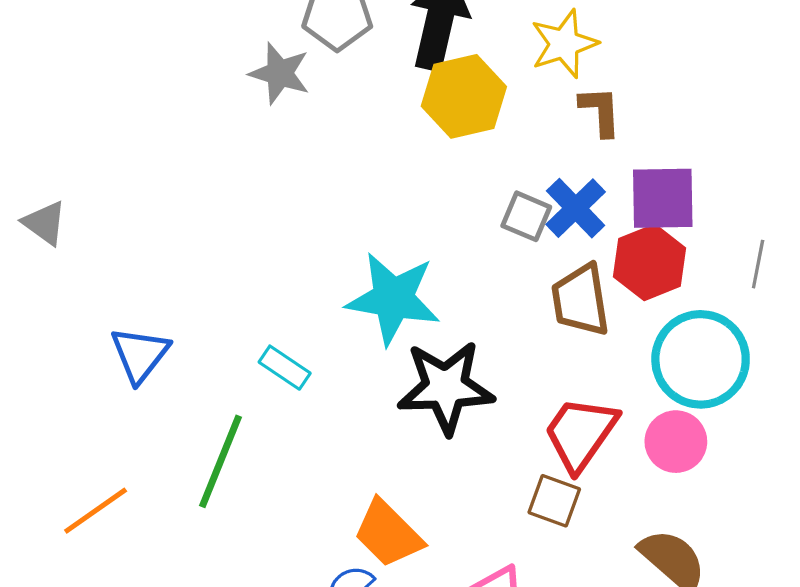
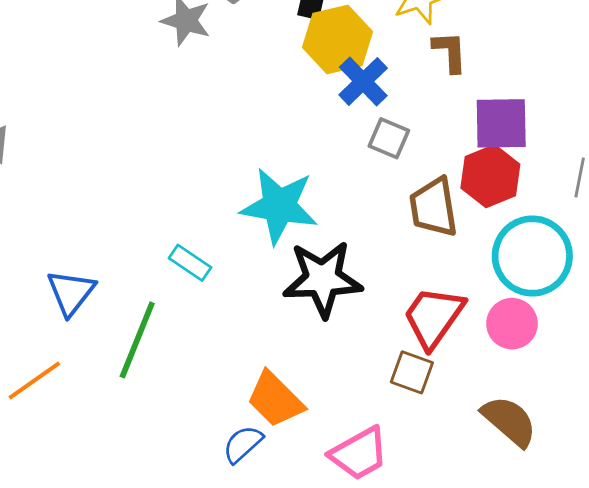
blue cross: (576, 208) -> (363, 81), moved
blue triangle: (140, 354) -> (71, 293), moved

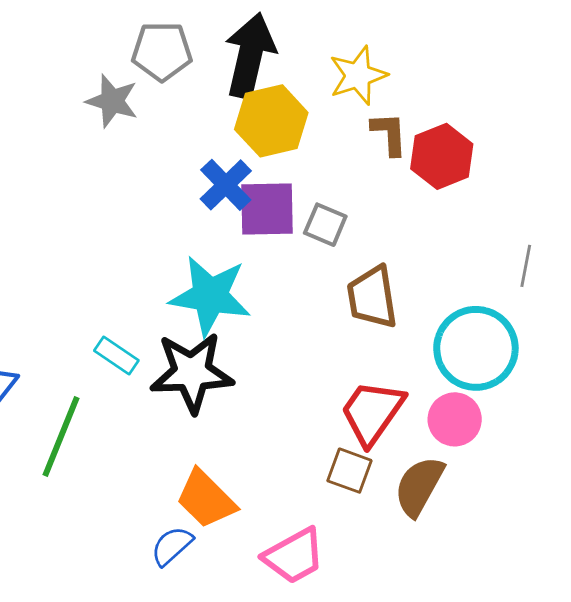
blue cross: (363, 81) -> (226, 185), moved
purple square: (501, 123) -> (267, 209), moved
red hexagon: (490, 176) -> (442, 156), moved
black star: (323, 279) -> (192, 373), moved
brown semicircle: (509, 421) -> (419, 486), moved, turned -102

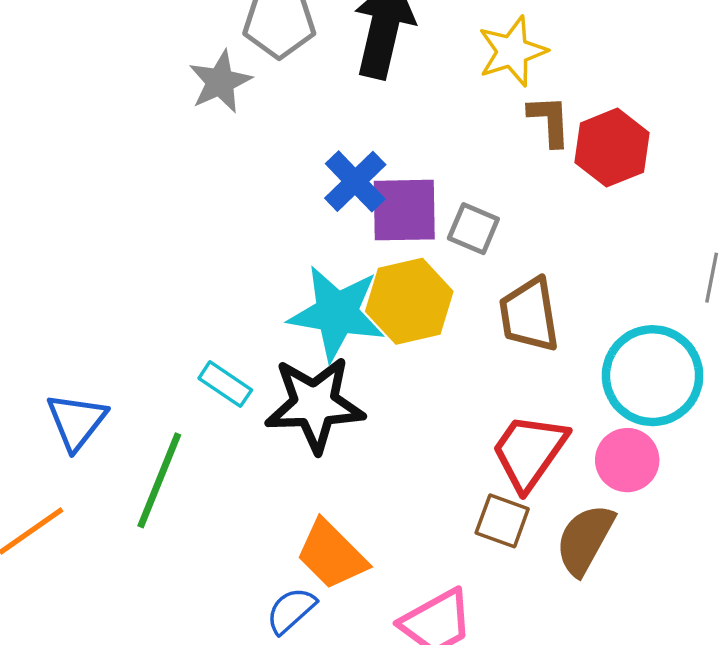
gray star: (112, 101) -> (220, 82), turned 30
yellow hexagon: (271, 121) -> (409, 301), moved

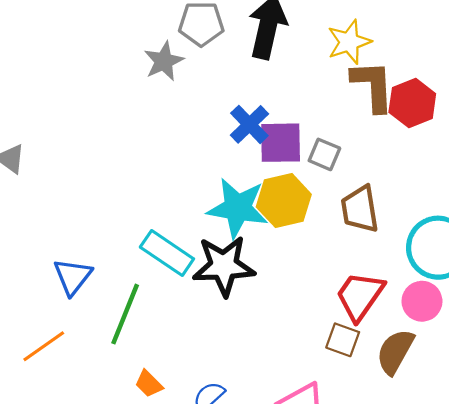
brown L-shape: (549, 121) -> (373, 86), size x1.6
cyan rectangle: (225, 384) -> (167, 253), size x1.6
orange trapezoid: (332, 555) -> (149, 384), moved, size x0.6

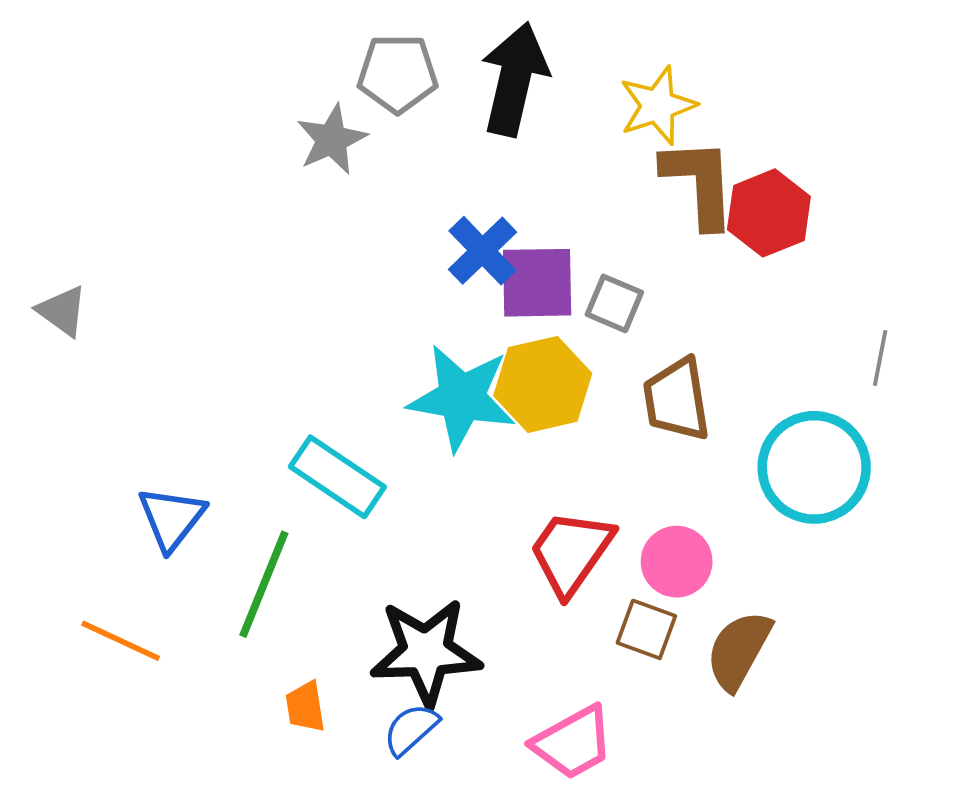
black star: (224, 266) -> (426, 652), moved
red trapezoid: (360, 296) -> (571, 552), moved
pink circle: (422, 301) -> (677, 562), moved
orange line: (44, 346) -> (121, 641), turned 60
orange trapezoid: (149, 384) -> (305, 707), turned 36

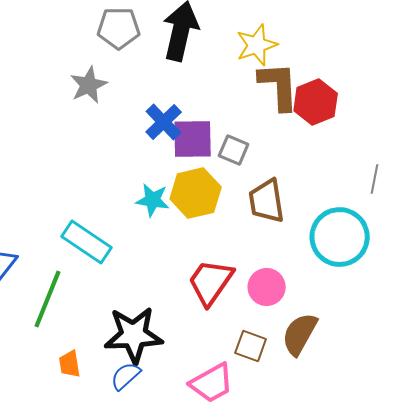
gray star: (332, 139) -> (89, 85), moved
cyan star: (462, 398) -> (153, 200), size x0.6
brown square: (646, 629) -> (251, 346), moved

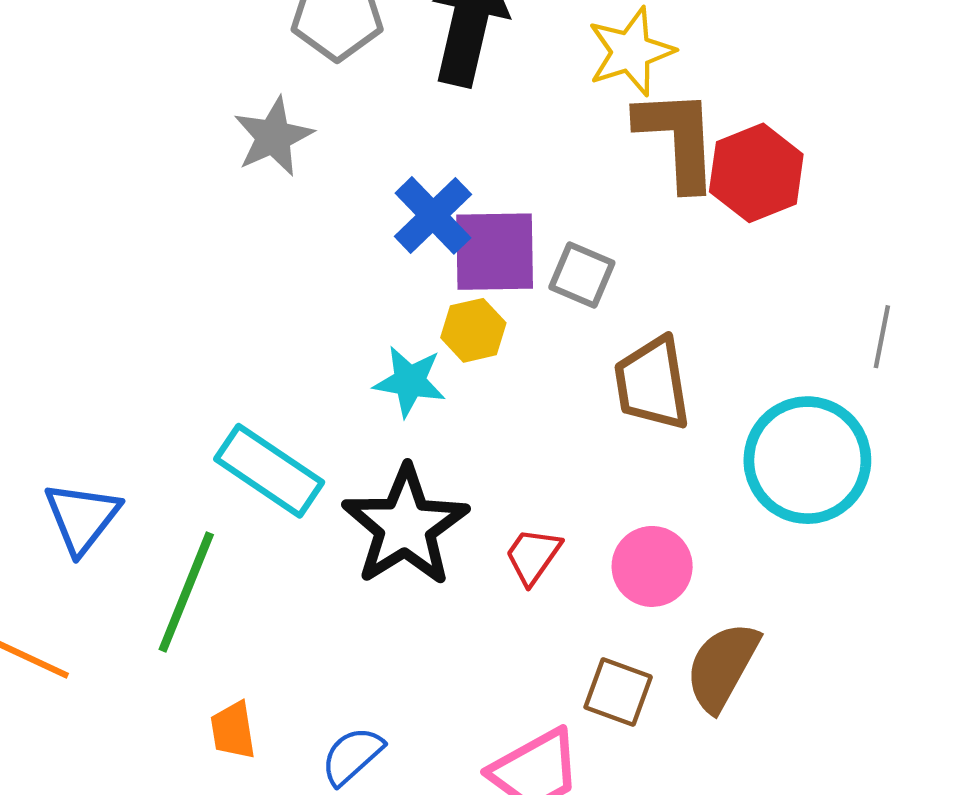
yellow hexagon: (196, 193) -> (473, 330), moved, size x0.6
red trapezoid: (211, 282) -> (533, 556), size x0.6
black star: (134, 335) -> (405, 526), moved, turned -30

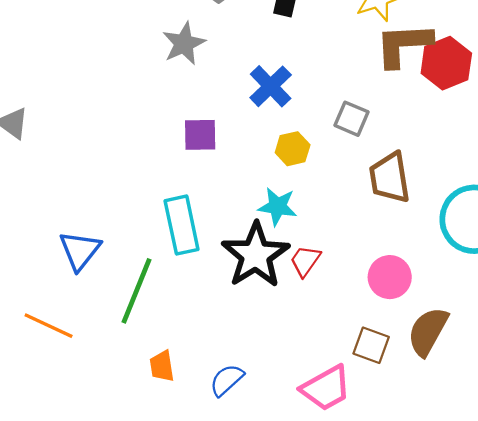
brown L-shape: (678, 139) -> (404, 45), turned -90
purple square: (495, 252) -> (200, 135), moved, size x0.7
cyan star: (410, 381) -> (278, 207), moved
cyan rectangle: (269, 471) -> (182, 225), turned 44
red trapezoid: (533, 556) -> (305, 261), moved

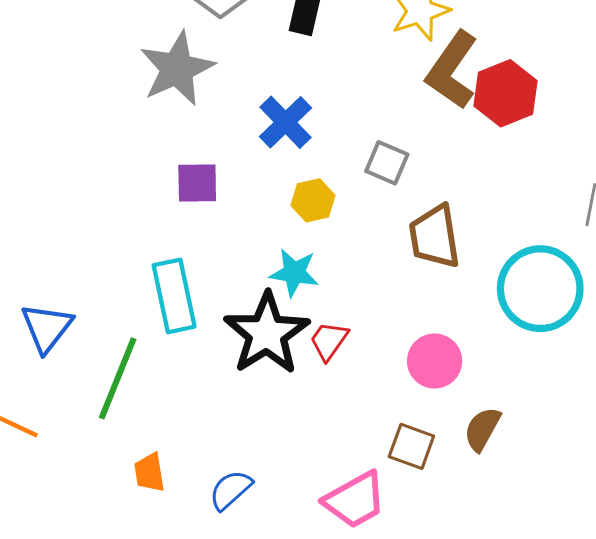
gray star: (184, 43) -> (177, 69), size x1.4
brown L-shape: (404, 45) -> (452, 70), turned -52
brown semicircle: (428, 331) -> (482, 429), size x0.7

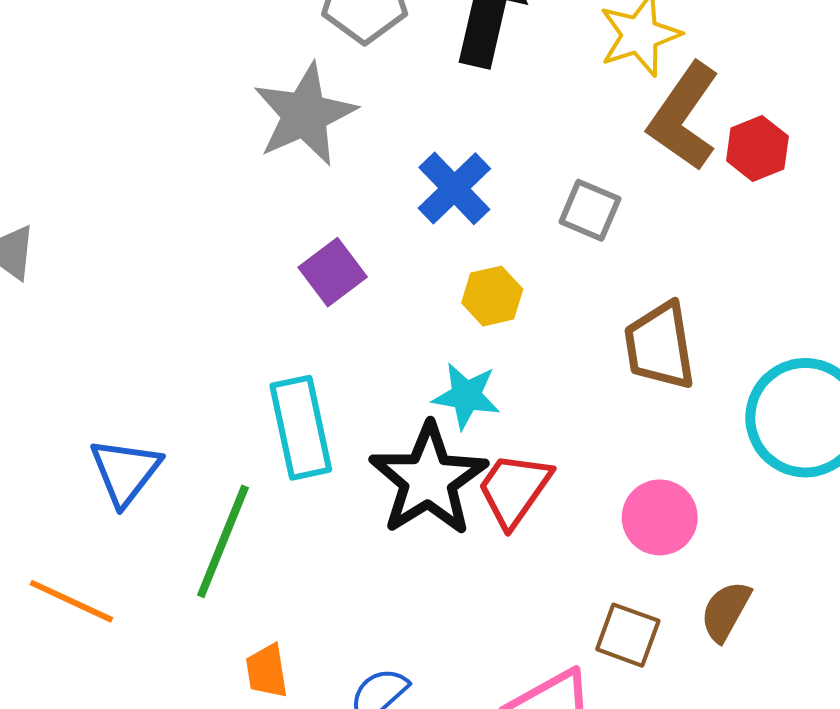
red hexagon: (505, 93) -> (757, 148), size x0.7
gray square: (387, 163) -> (590, 210), moved
purple square: (197, 183) -> (333, 272), turned -36
red trapezoid: (329, 341) -> (514, 489), size x1.4

